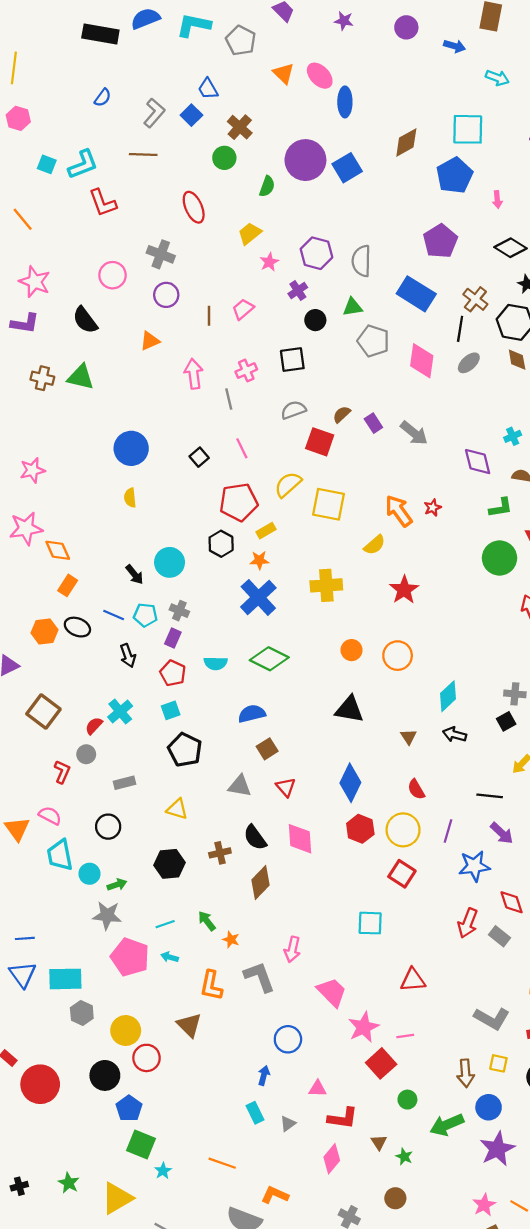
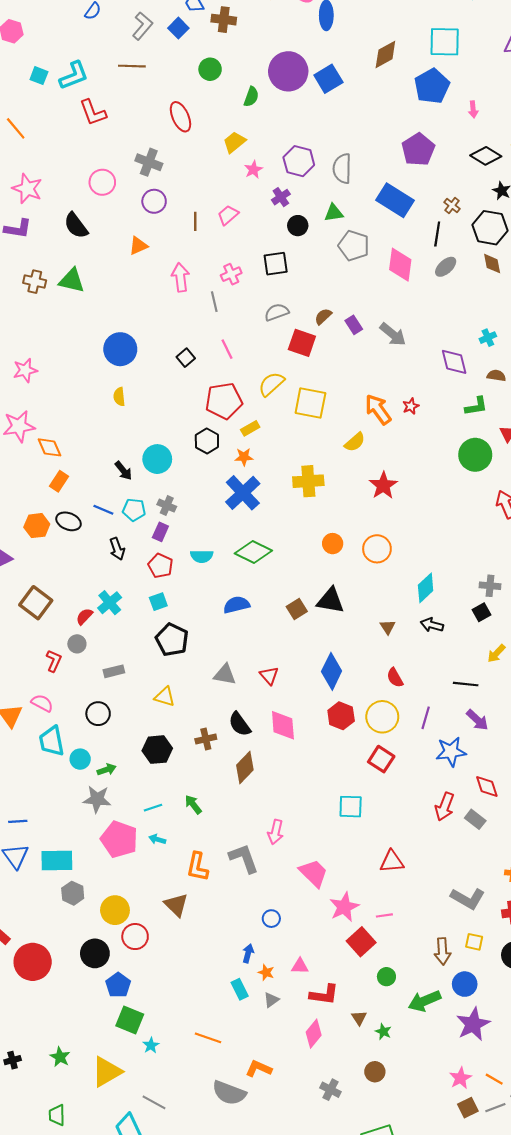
brown cross: (240, 127) -> (224, 20), moved, turned -35
brown cross: (475, 299) -> (452, 205), size x0.7
brown square: (267, 749) -> (297, 609), moved
orange star: (231, 940) -> (266, 972), moved
blue circle: (288, 1039) -> (271, 919), size x0.7

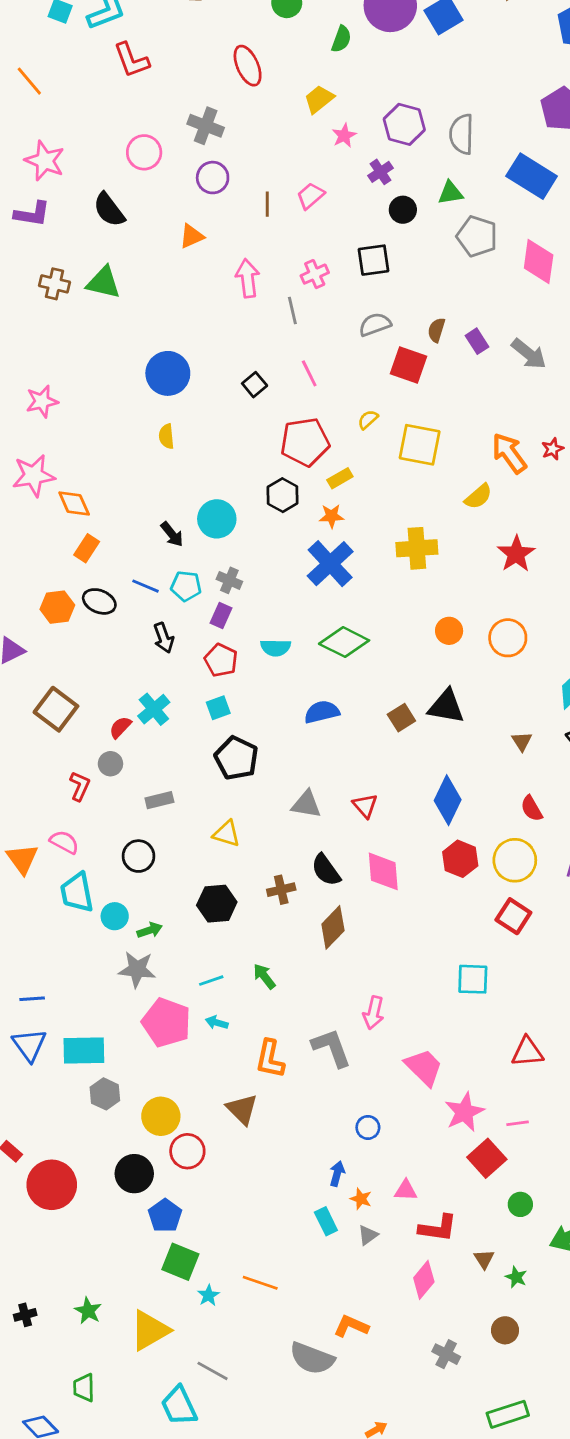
brown semicircle: (323, 316) -> (436, 330), turned -30
yellow semicircle: (271, 384) -> (368, 420), size x0.6
orange line: (208, 1038) -> (260, 1283), moved

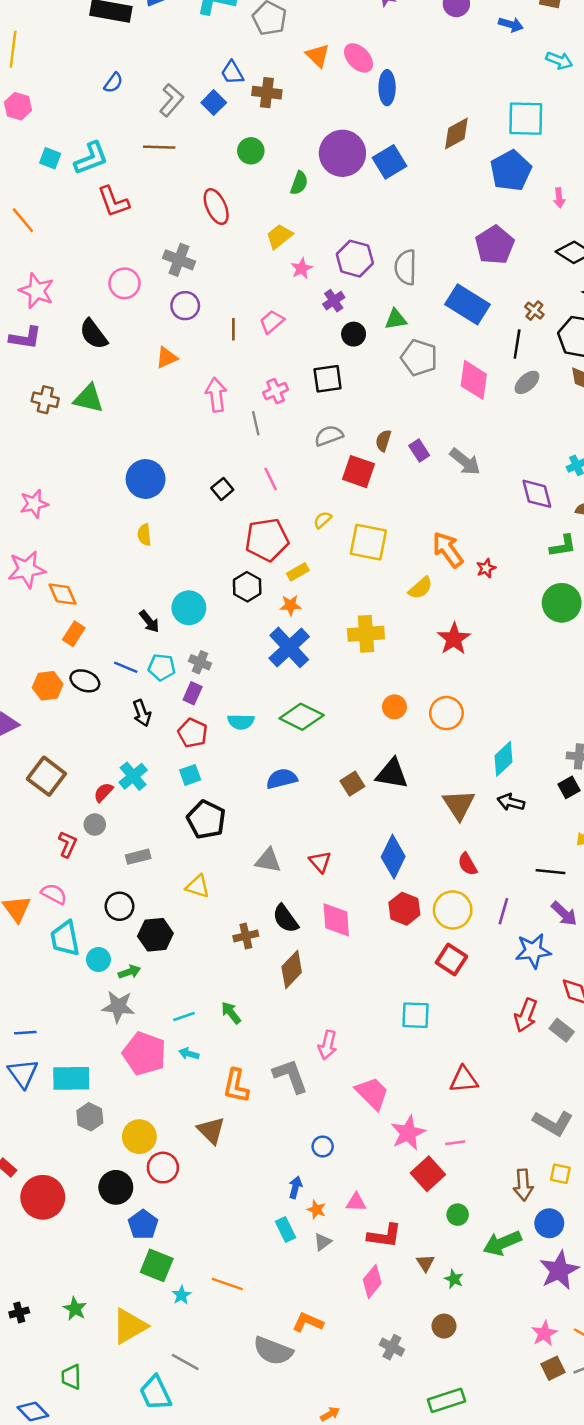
red star: (553, 449) -> (486, 568), moved
brown triangle: (522, 741) -> (459, 805), size x1.8
black hexagon: (217, 904) -> (155, 935), moved

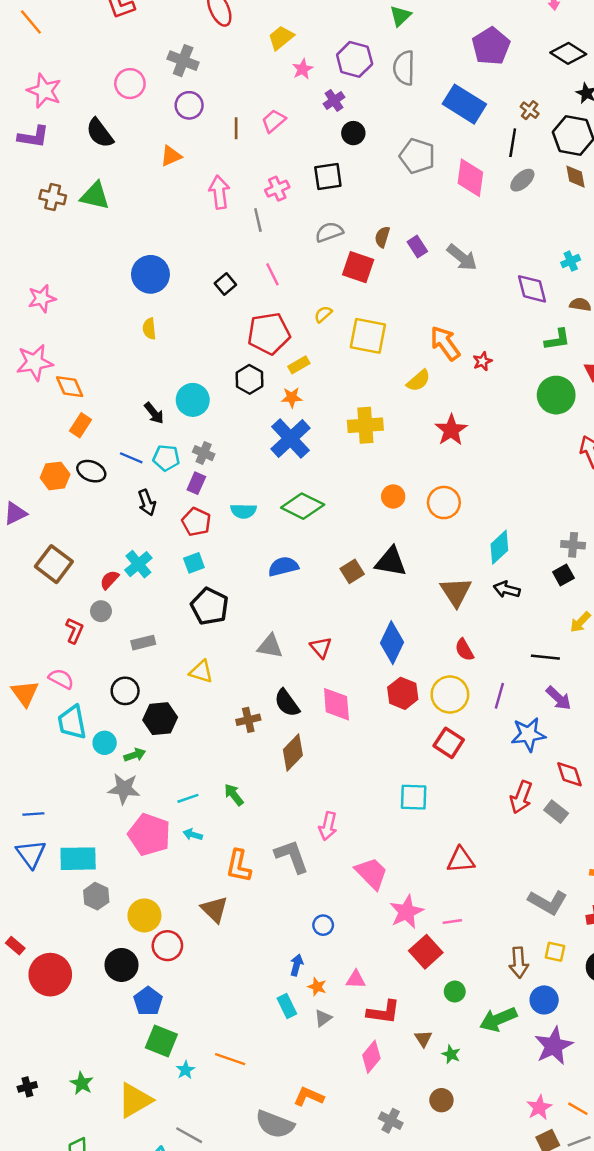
green triangle: (396, 319) -> (400, 16), moved, turned -35

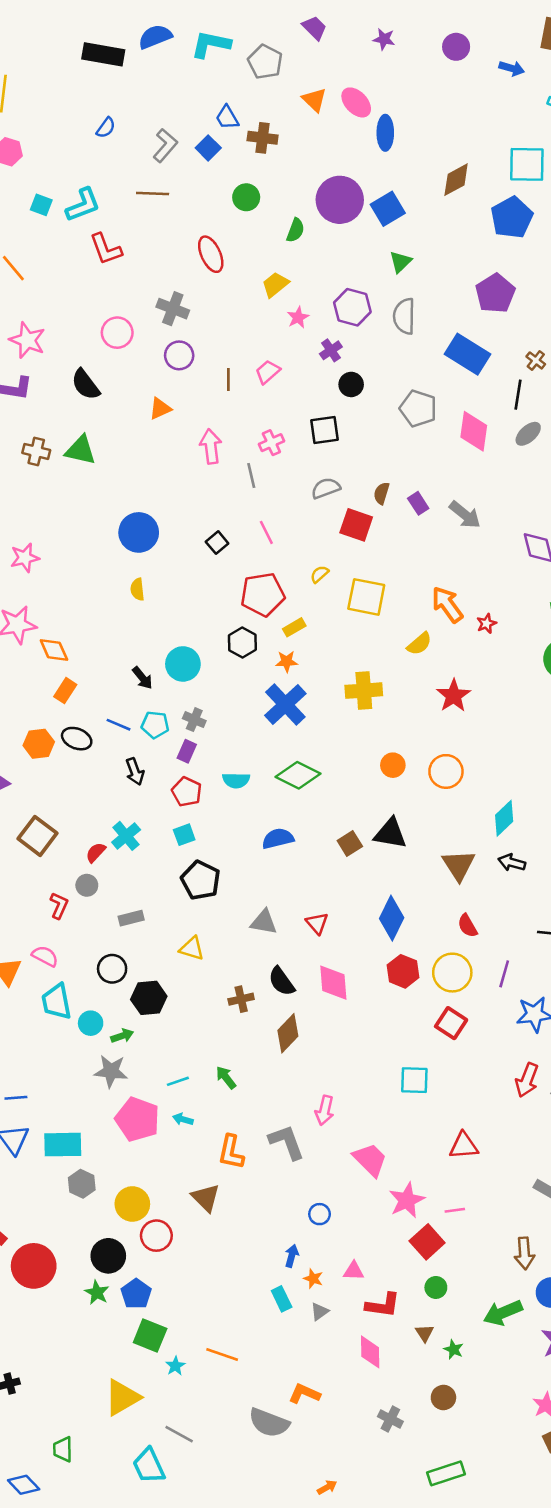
green circle: (455, 992) -> (436, 1287), moved
pink diamond: (371, 1057) -> (370, 1352), turned -40
green star: (82, 1083) -> (97, 1293), moved

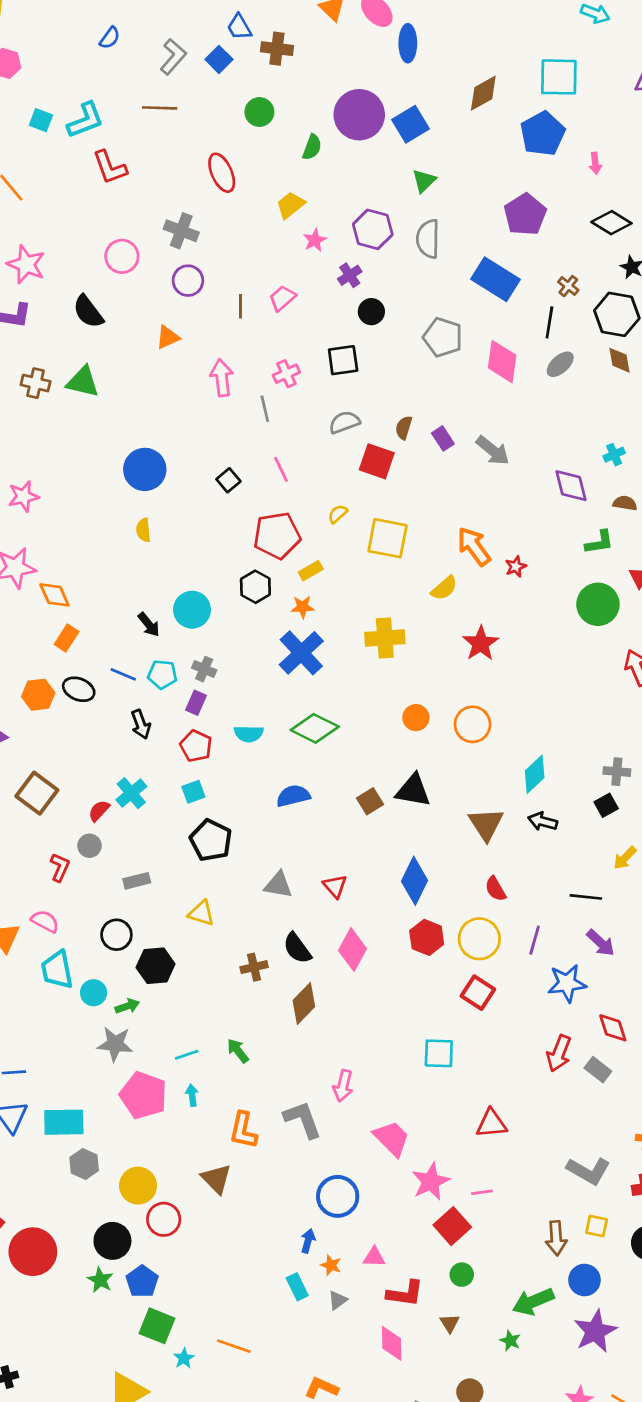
pink diamond: (333, 983) -> (352, 950), turned 33
cyan arrow: (183, 1119) -> (192, 1095), turned 66
blue circle: (320, 1214) -> (338, 1196), size x1.8
green star: (454, 1349) -> (510, 1341), moved

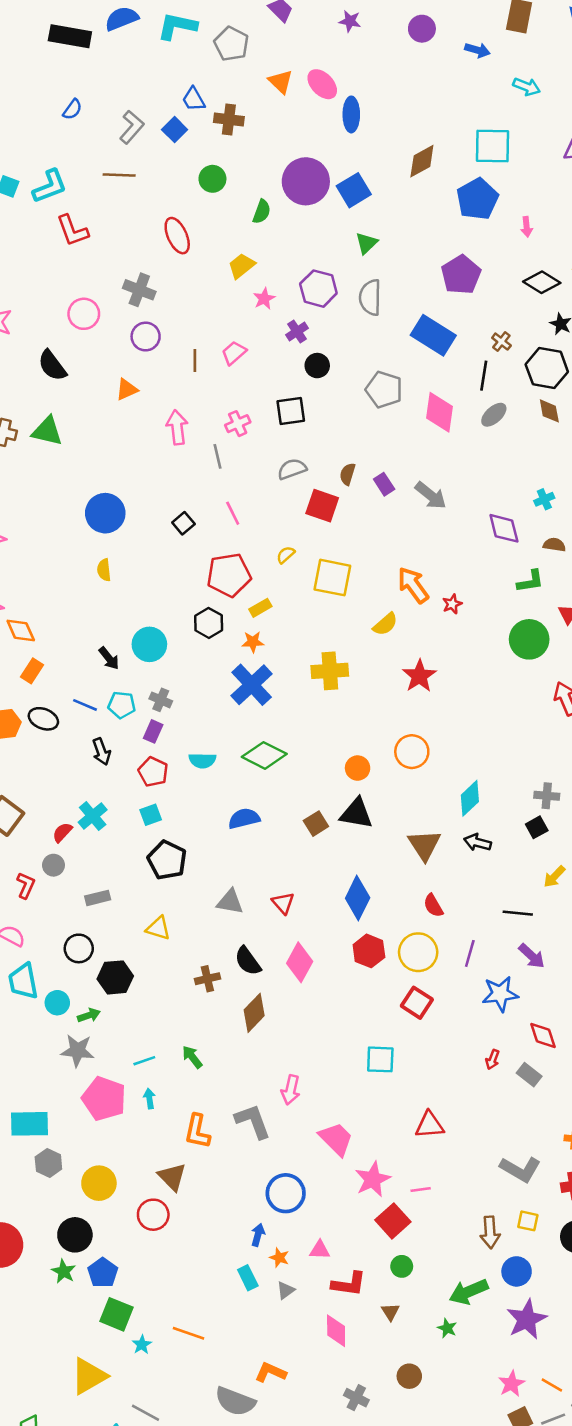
orange circle: (416, 718) -> (358, 768), moved
red arrow: (559, 1053) -> (493, 1059), size x0.6
red circle: (164, 1219) -> (153, 1215), moved

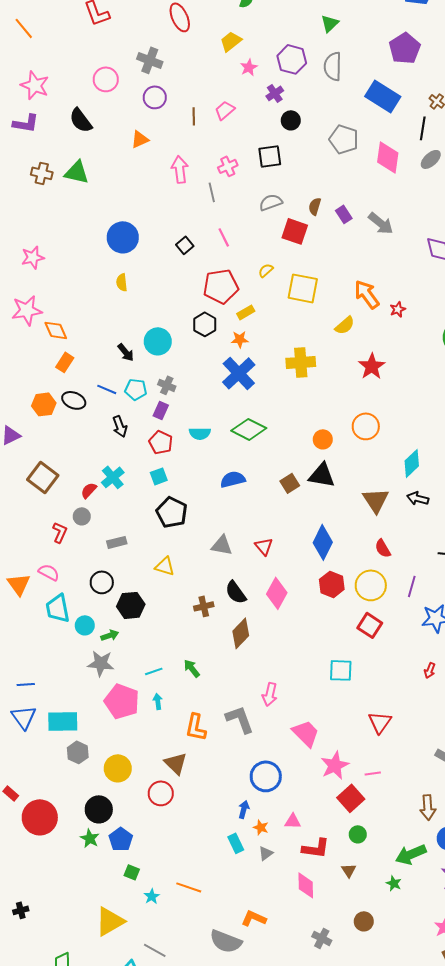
red triangle: (429, 1125) -> (380, 722), turned -50
green square: (117, 1314) -> (132, 872), size x0.6

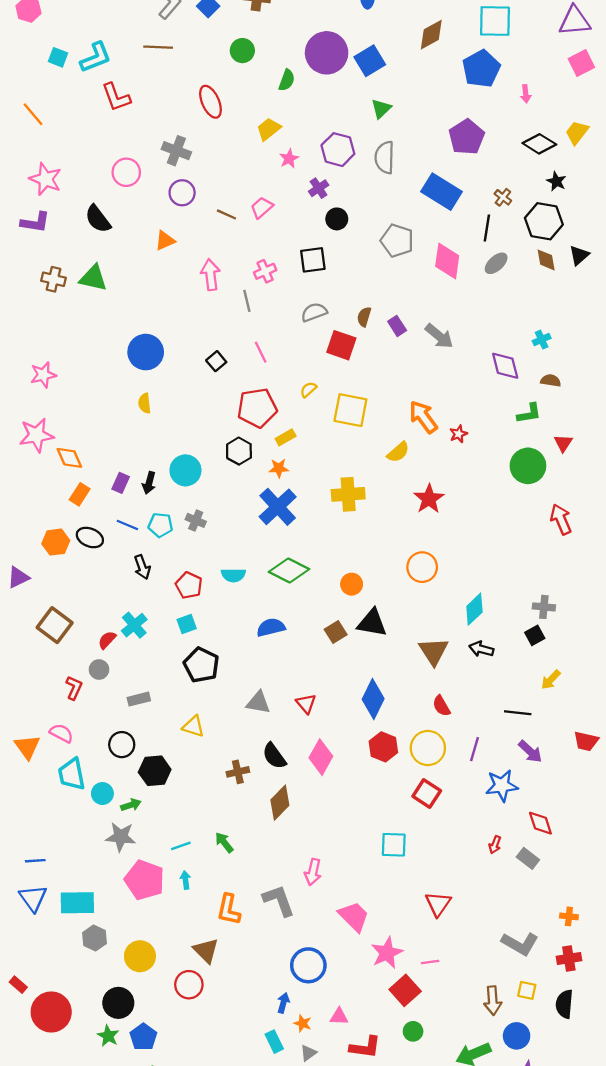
brown line: (194, 116) -> (226, 214), turned -66
black arrow: (126, 352) -> (149, 483), turned 54
purple rectangle: (161, 410) -> (121, 483), moved
orange circle: (323, 439) -> (352, 584), moved

